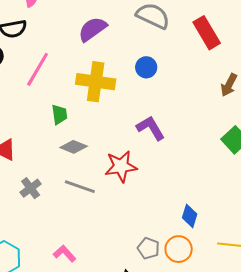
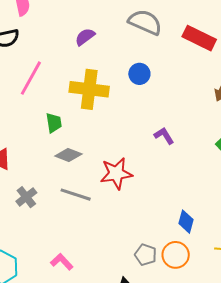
purple semicircle: (92, 29) -> (85, 37), size x0.7
red rectangle: (207, 33) -> (199, 38), turned -32
purple L-shape: (151, 128) -> (164, 136), moved, size x0.7

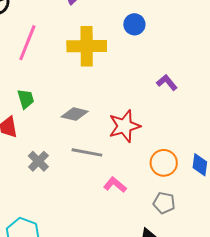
green trapezoid: (54, 123) -> (26, 99), moved
orange circle: (176, 255) -> (164, 163), moved
pink L-shape: (62, 262) -> (115, 185), moved

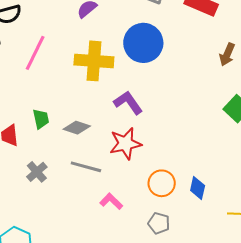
blue circle: (134, 24) -> (143, 43), size x1.8
purple L-shape: (167, 83) -> (128, 103), moved, size x1.4
green trapezoid: (26, 99) -> (41, 119), moved

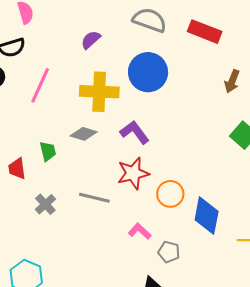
gray diamond: (77, 128) -> (84, 134), moved
orange circle: (162, 183) -> (170, 194), moved
blue diamond: (198, 188) -> (207, 216), size x1.6
pink L-shape: (111, 201) -> (140, 231), moved

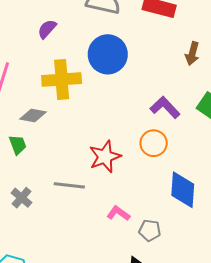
purple L-shape: (135, 132) -> (165, 107), moved
gray diamond: (84, 134) -> (33, 115), moved
orange circle: (170, 194) -> (154, 143), moved

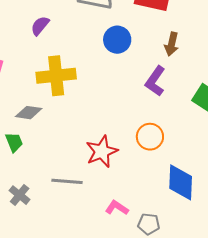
brown arrow: (192, 53) -> (172, 44), moved
blue circle: (108, 54) -> (117, 40), moved, size x0.7
purple L-shape: (165, 107) -> (155, 81), moved, turned -100

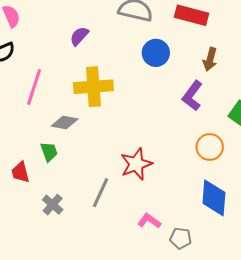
orange circle: (150, 137) -> (210, 147), moved
gray line: (67, 181) -> (100, 193), turned -72

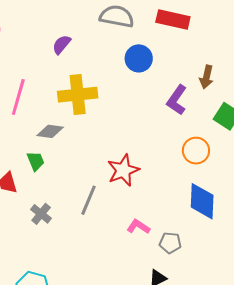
brown arrow: (210, 59) -> (206, 77), moved

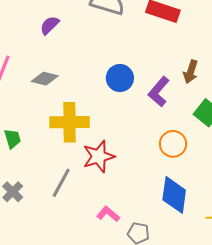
blue circle: (139, 58) -> (120, 78), moved
yellow cross: (78, 95) -> (70, 122), moved
gray diamond: (50, 131) -> (45, 79), moved

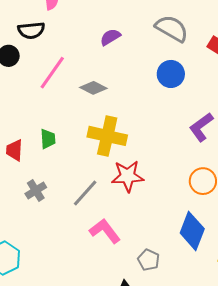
blue circle: (120, 78) -> (171, 74), moved
pink L-shape: (108, 214) -> (105, 231), moved, size x1.4

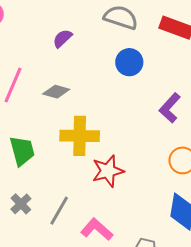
green trapezoid: (48, 139) -> (22, 151), size x1.5
gray line: (85, 193) -> (59, 211), moved

